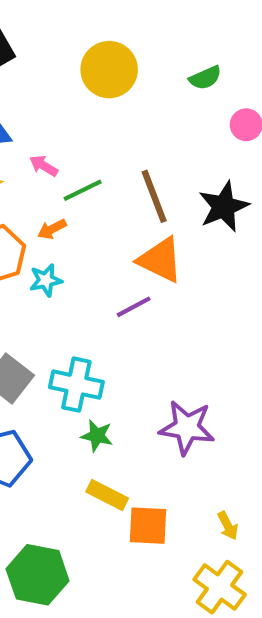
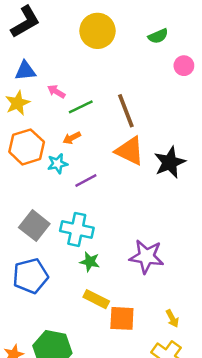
black star: (224, 207) -> (170, 162), moved
orange arrow: (52, 229) -> (72, 138), moved
purple line: (134, 307) -> (86, 180), moved

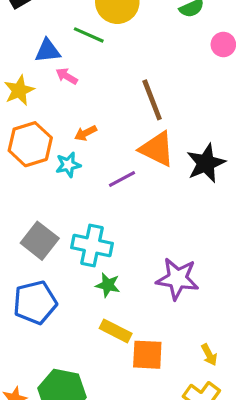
blue triangle: (25, 71) -> (48, 51), moved
green line: (81, 107) -> (89, 35), moved, turned 50
purple line: (86, 180) -> (122, 179), moved

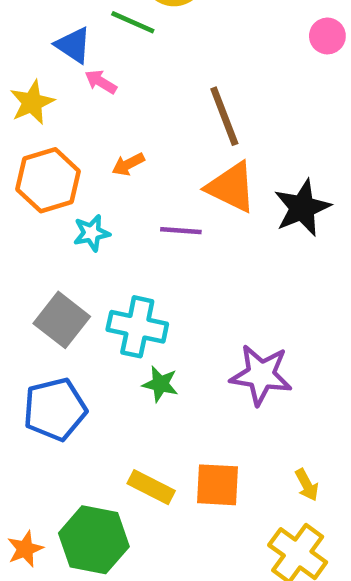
blue triangle: (48, 51) -> (73, 45), turned 40
cyan star: (68, 165) -> (92, 233), moved
purple line: (122, 179) -> (181, 231), turned 32
yellow rectangle: (116, 331) -> (151, 487), moved

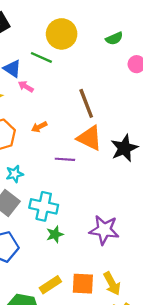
cyan star: (92, 233) -> (15, 174), moved
green star: (160, 384) -> (55, 234), turned -30
yellow arrow: (307, 485) -> (112, 284), moved, size x1.5
yellow rectangle: (151, 487) -> (50, 285), turned -60

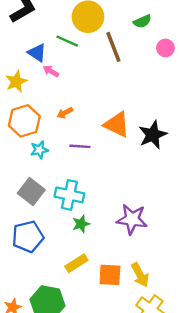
brown line: (86, 103) -> (113, 47), moved
purple line: (65, 159) -> (80, 146), moved
cyan star: (15, 174) -> (39, 150), moved
yellow rectangle: (50, 285) -> (76, 263), moved

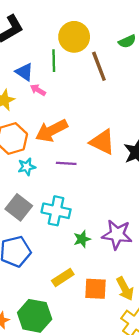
green line: (67, 41) -> (54, 61), turned 65
orange arrow: (65, 113) -> (52, 131), size x2.0
green star: (81, 224) -> (82, 239), moved

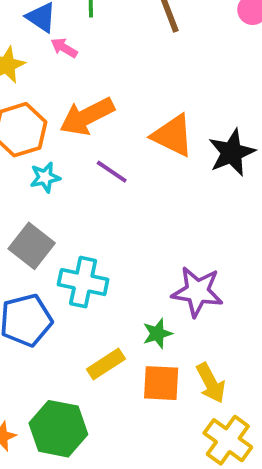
purple line: (66, 163) -> (112, 172), turned 30
cyan cross: (56, 211) -> (83, 282), moved
green star: (82, 239) -> (157, 334), moved

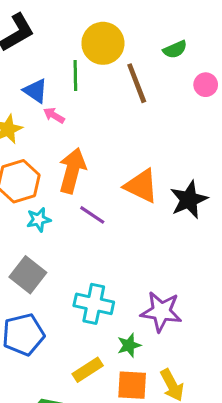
orange arrow: (87, 116) -> (72, 171), turned 132
cyan cross: (83, 282) -> (94, 304), moved

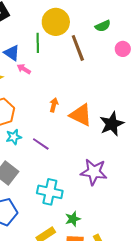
orange arrow: (72, 171) -> (54, 105), moved, size x0.5
purple line: (92, 215) -> (41, 144), moved
purple star: (161, 312) -> (94, 172), moved

